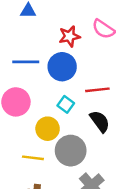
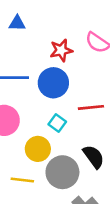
black semicircle: (100, 121) -> (94, 157), moved

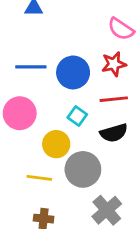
red star: (61, 50) -> (114, 64), moved
black semicircle: (94, 157) -> (114, 133), moved, turned 110

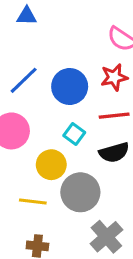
blue line: (31, 67) -> (24, 80), turned -44

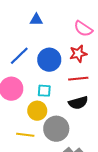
blue triangle: (27, 16) -> (36, 20), moved
cyan square: (74, 134) -> (44, 91), moved, turned -32

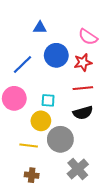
blue circle: (49, 60) -> (56, 55), moved

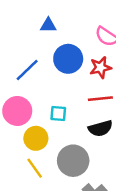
yellow circle: (41, 121) -> (36, 138), moved
yellow line: (29, 145) -> (35, 168), turned 48

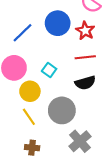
red star: (100, 68) -> (85, 31), turned -30
cyan square: (58, 113) -> (49, 70), turned 32

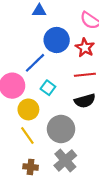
blue line: (22, 33) -> (35, 63), moved
gray cross: (80, 141) -> (65, 160), moved

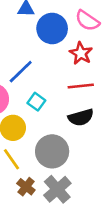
blue circle: (57, 40) -> (52, 28), moved
brown cross: (31, 167) -> (26, 187), moved, turned 32

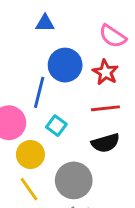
blue circle: (52, 28) -> (65, 65), moved
blue line: (21, 72) -> (39, 92), turned -32

